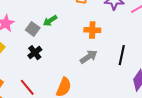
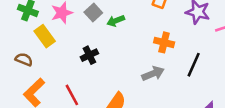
gray square: (33, 29) -> (93, 12), moved
black line: (122, 55) -> (194, 65), moved

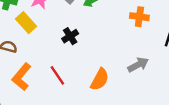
gray arrow: (153, 74) -> (138, 65), moved

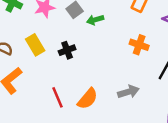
yellow rectangle: (26, 23) -> (35, 45), moved
red line: (57, 75) -> (57, 97), moved

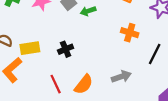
yellow rectangle: (35, 45) -> (30, 48), moved, turned -66
black cross: (67, 50) -> (66, 49), moved

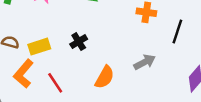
red line: (56, 84) -> (55, 83), moved

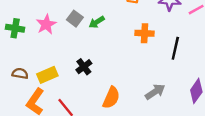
gray arrow: (145, 62) -> (155, 92), moved

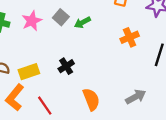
orange cross: (145, 33) -> (130, 37), turned -30
orange semicircle: (111, 98) -> (91, 99), turned -50

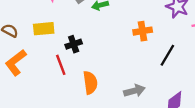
yellow rectangle: (29, 72) -> (44, 29), moved
red line: (45, 106) -> (61, 65), moved

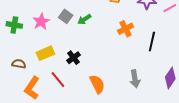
red line: (61, 65) -> (58, 80), moved
gray arrow: (134, 91) -> (135, 79), turned 114

